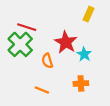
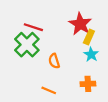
yellow rectangle: (89, 14) -> (89, 37), moved
red star: (66, 42) -> (80, 24), moved

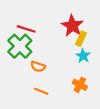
orange semicircle: (54, 61) -> (38, 67), moved, turned -56
orange cross: (88, 84) -> (80, 85), turned 32

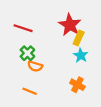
green cross: (20, 46) -> (27, 53), moved, size x0.6
orange line: (41, 91) -> (30, 91), moved

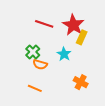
red line: (23, 28) -> (44, 24), moved
cyan star: (81, 55) -> (64, 54), moved

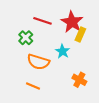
green cross: (33, 52) -> (26, 38), moved
orange semicircle: (40, 64) -> (38, 62), size x1.5

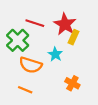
green cross: (26, 38) -> (18, 40), size x1.5

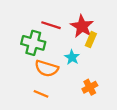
green cross: (18, 40) -> (33, 43), turned -30
orange cross: (72, 83) -> (90, 87), turned 32

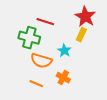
red star: (82, 26) -> (85, 17), moved
orange cross: (90, 87) -> (63, 78), moved, turned -32

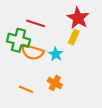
orange semicircle: (41, 61) -> (32, 52), moved

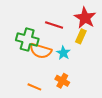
red line: (35, 23) -> (54, 25), moved

